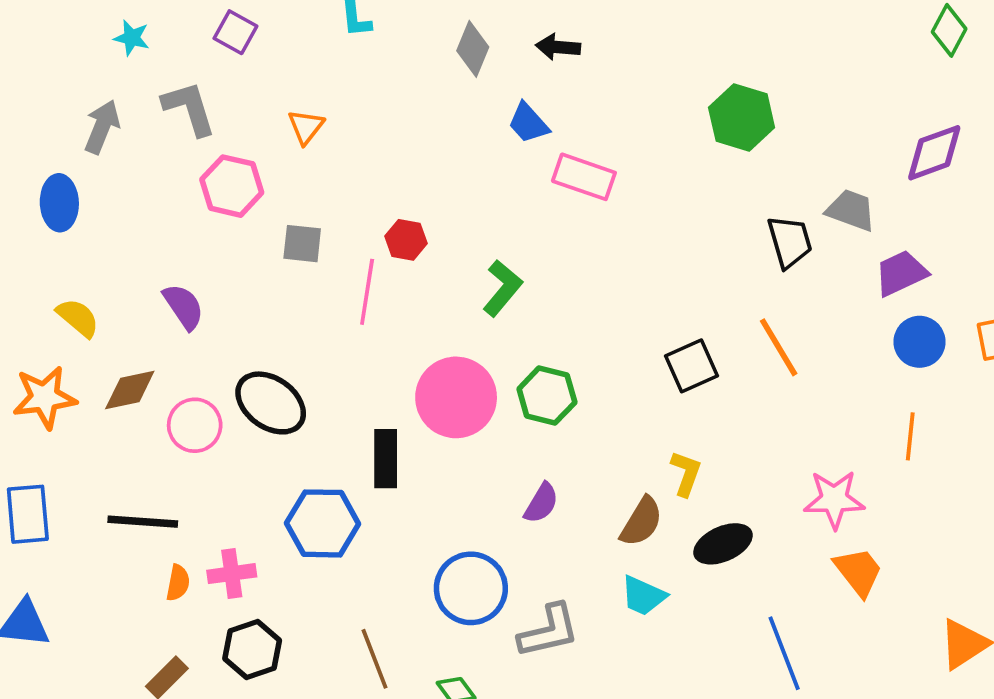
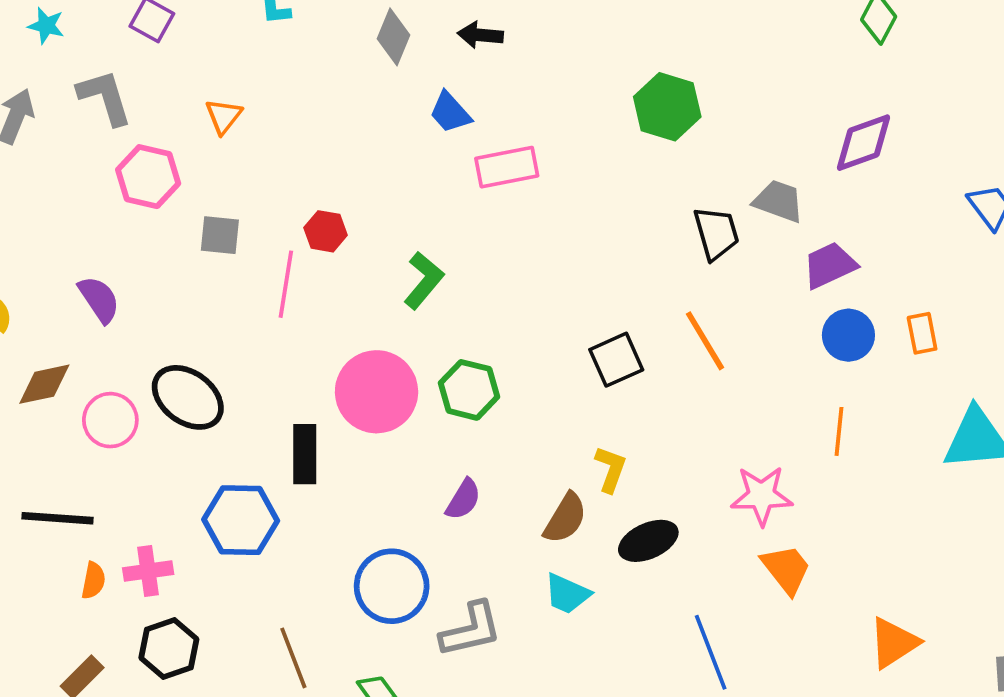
pink rectangle: (584, 177) -> (507, 167), turned -30

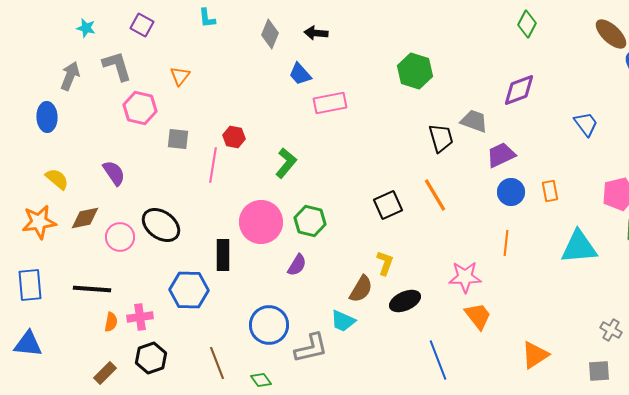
purple semicircle: (463, 499) -> (297, 265), moved
cyan trapezoid: (567, 594) -> (343, 321), moved

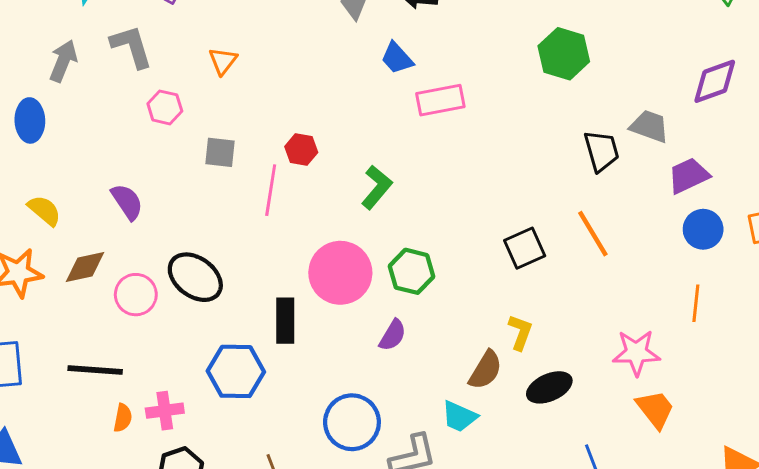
pink hexagon: (140, 108) -> (165, 107), size x0.7

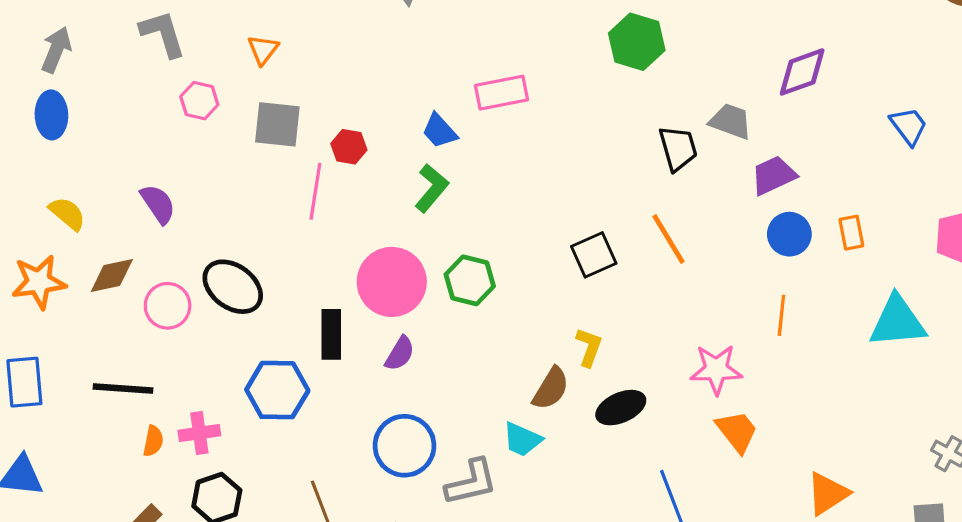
blue trapezoid: (397, 58) -> (439, 131), moved
gray arrow: (63, 61) -> (56, 50), moved
gray square: (220, 152) -> (277, 124), moved, size x1.4
purple semicircle: (393, 335) -> (400, 353), moved

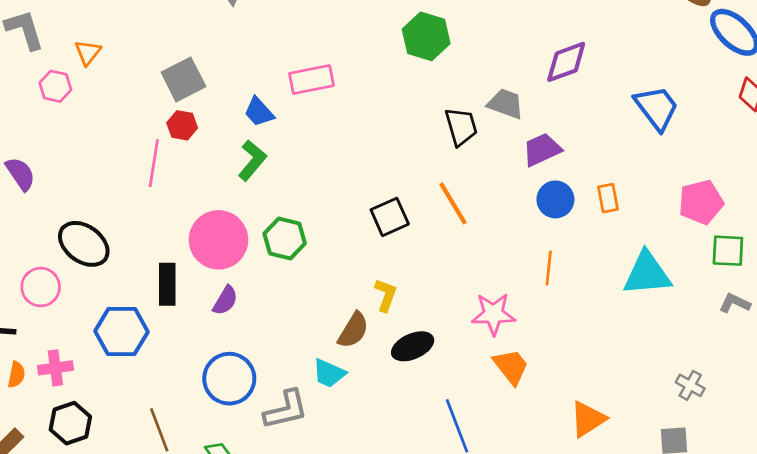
orange triangle: (263, 50) -> (88, 53), moved
gray square: (277, 124) -> (183, 79), moved, turned -33
blue trapezoid: (909, 126) -> (656, 108), size x1.4
pink circle: (168, 306) -> (41, 287), moved

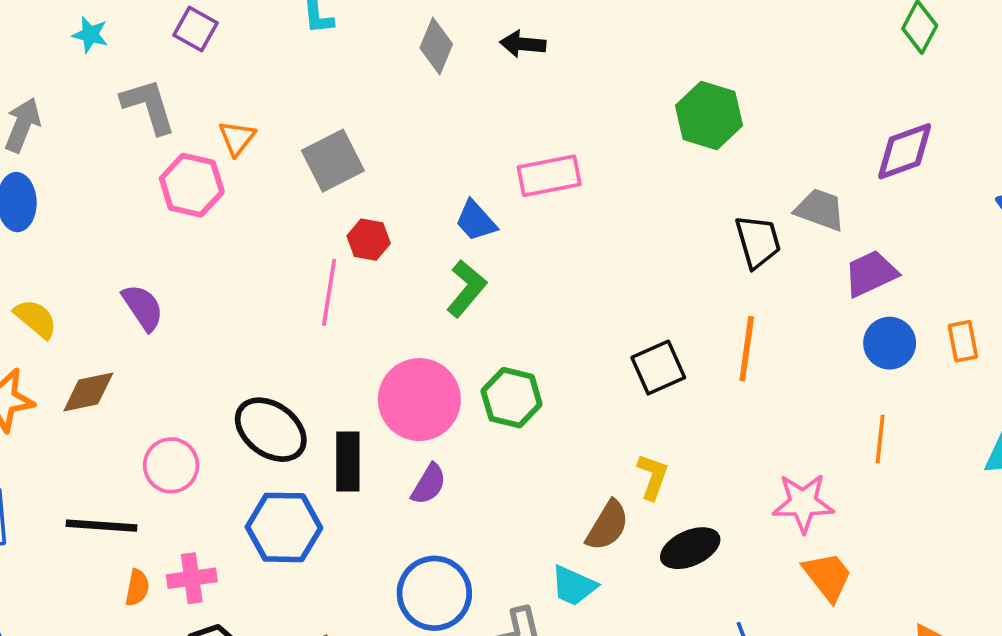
gray square: (183, 79) -> (333, 161), moved
pink hexagon: (55, 86) -> (192, 185), size x1.4
orange line: (453, 203) -> (747, 349), turned 39
black ellipse: (84, 244) -> (271, 430), moved

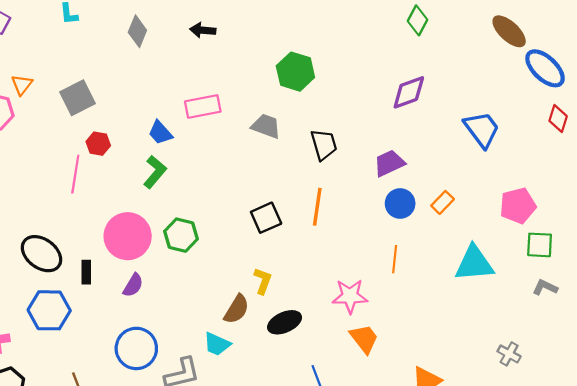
black arrow: (523, 44) -> (203, 30), moved
gray trapezoid: (820, 210) -> (266, 126), moved
orange rectangle: (963, 341) -> (443, 202), turned 55
black rectangle: (348, 462) -> (86, 272), size x0.7

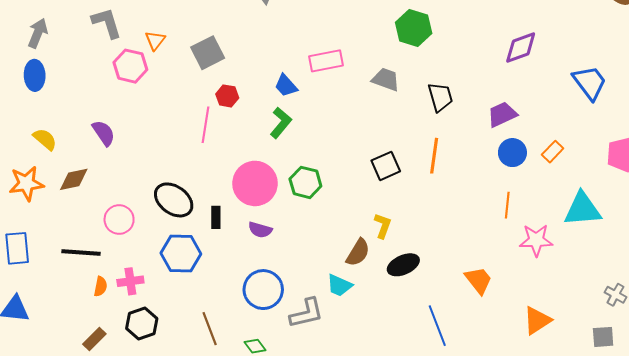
purple semicircle: (133, 285) -> (260, 230), turned 75
pink star: (350, 296) -> (536, 240), moved

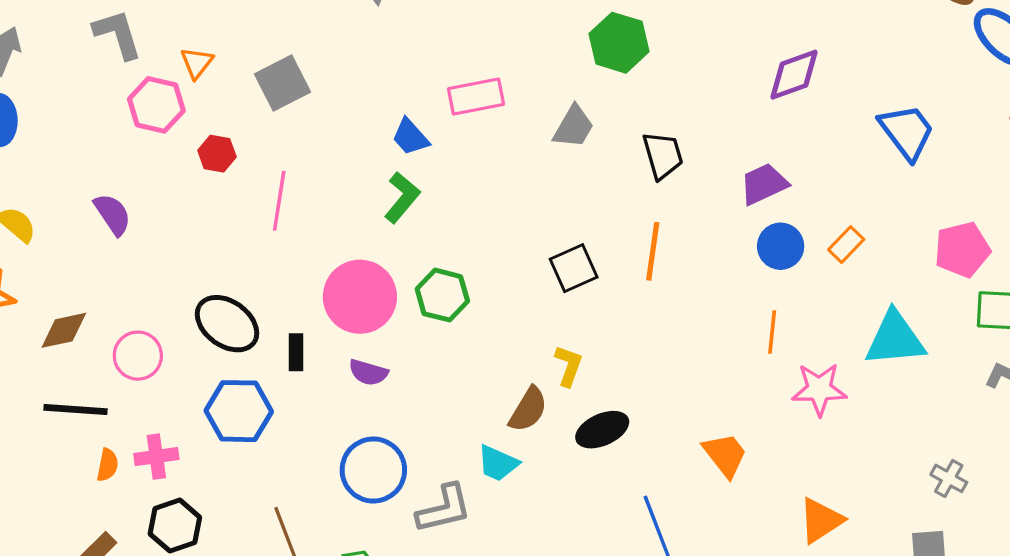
gray trapezoid: (386, 79) -> (574, 127), turned 100
red hexagon: (227, 96) -> (217, 154), moved
brown diamond: (74, 179) -> (64, 330), moved

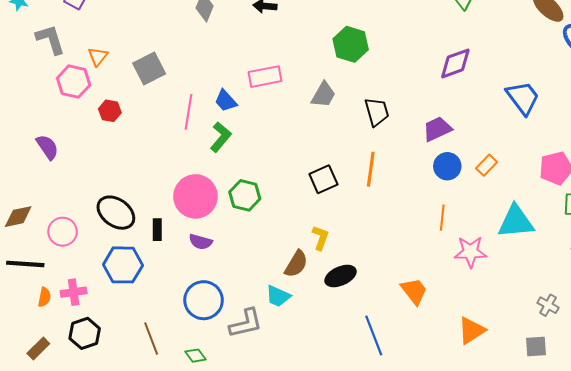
pink line: (279, 201) -> (188, 112), moved

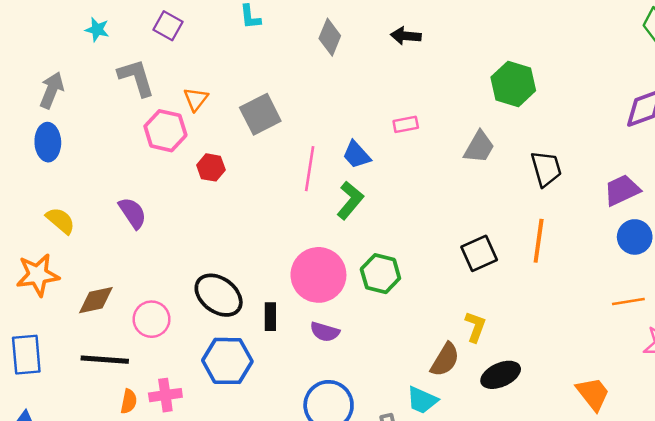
pink rectangle: (265, 77) -> (406, 124), size x0.6
orange line: (442, 218) -> (628, 301), turned 75

